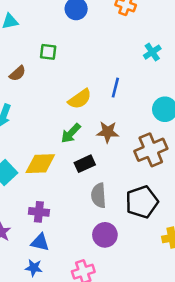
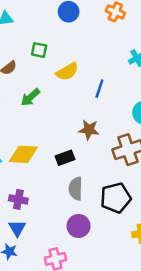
yellow semicircle: (80, 99) -> (67, 72), moved
green arrow: (71, 133) -> (30, 97), moved
blue triangle: (40, 242) -> (17, 228), turned 42

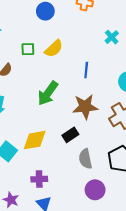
yellow semicircle: (67, 72) -> (54, 49), moved
green arrow: (30, 97) -> (48, 93), moved, size x1.4
brown star: (89, 130) -> (85, 107), size x1.4

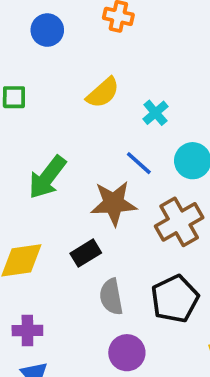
cyan cross: (112, 37) -> (155, 113), moved
yellow semicircle: (54, 49) -> (103, 93), moved
blue line: (86, 70) -> (139, 163), moved, turned -56

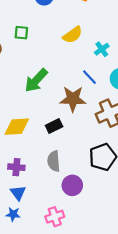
gray semicircle: (111, 297) -> (54, 161), moved

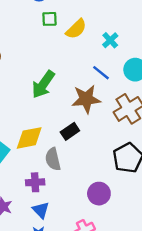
green square: (21, 33) -> (49, 19), moved
gray semicircle: (54, 161) -> (53, 159), moved

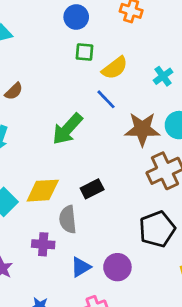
cyan cross: (110, 40) -> (163, 76), moved
blue line: (101, 73) -> (106, 99), moved
brown star: (86, 99) -> (142, 129), moved
blue triangle: (41, 210) -> (81, 267), moved, turned 36

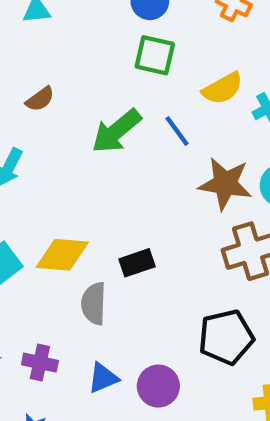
green square: (84, 52) -> (155, 55), size x1.4
yellow semicircle: (115, 68) -> (223, 88), moved
green arrow: (67, 129) -> (116, 131), moved
purple cross: (43, 244) -> (40, 363), moved

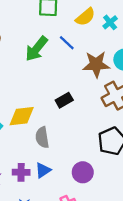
black rectangle: (137, 263) -> (64, 100), moved
blue triangle: (103, 378) -> (43, 170), moved

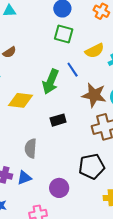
green arrow: (36, 49) -> (51, 82), moved, turned -30
yellow diamond: (22, 116) -> (21, 100), moved

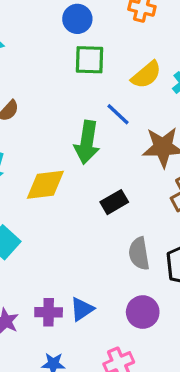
gray semicircle: (31, 148) -> (139, 254), moved

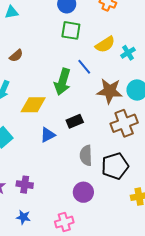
blue triangle: (82, 309) -> (48, 135), moved

